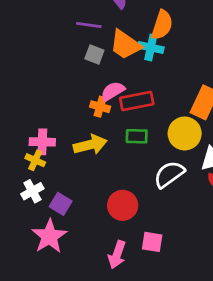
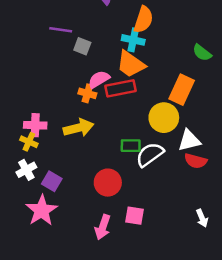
purple line: (89, 25) -> (61, 30), moved
orange trapezoid: (125, 45) -> (131, 64), moved
green rectangle: (137, 136) -> (131, 146), moved

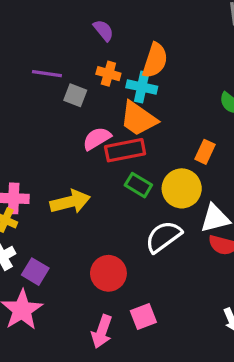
orange rectangle: (182, 90) -> (205, 152), size x0.6
orange cross: (87, 93) -> (108, 74), moved
green rectangle: (131, 146) -> (138, 185), moved, turned 30
pink square: (135, 216) -> (143, 317), turned -30

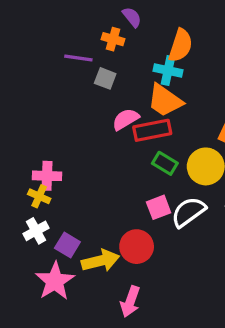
orange cross: (108, 74) -> (113, 39), moved
yellow arrow: (70, 202) -> (100, 261), moved
pink square: (143, 317) -> (159, 207), moved

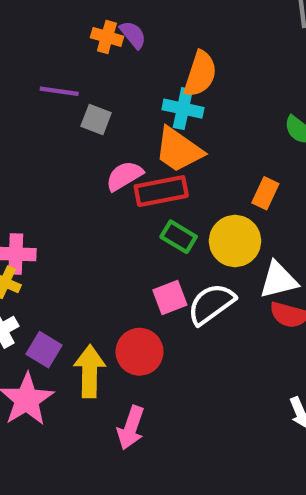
orange cross: (113, 39) -> (107, 37), moved
yellow arrow: (100, 261) -> (90, 371), turned -75

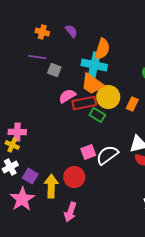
orange cross: (107, 37) -> (42, 32), moved
cyan cross: (183, 109) -> (94, 65), size x1.4
green rectangle: (179, 237) -> (97, 115), moved
yellow circle: (235, 241) -> (108, 97), moved

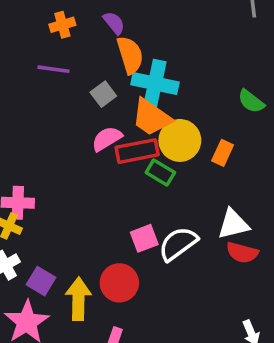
orange cross: (42, 32) -> (62, 25), turned -32
orange semicircle: (102, 49) -> (130, 55), moved, turned -35
gray square: (54, 70) -> (103, 94), moved, turned 32

